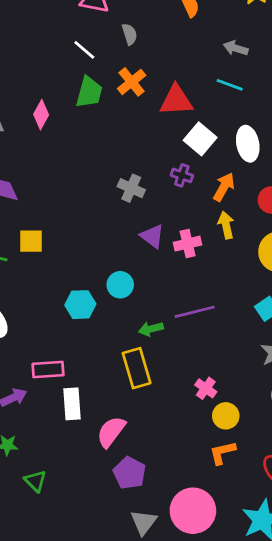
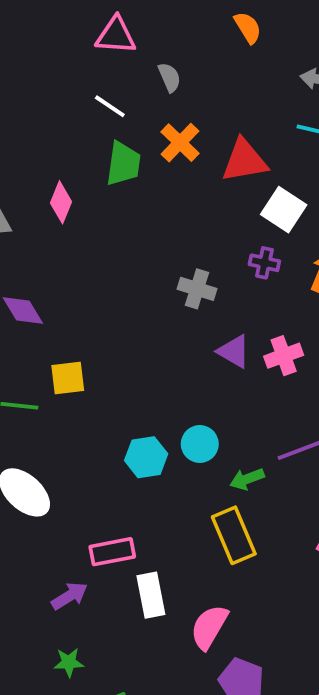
cyan circle: (120, 285) -> (200, 444), moved

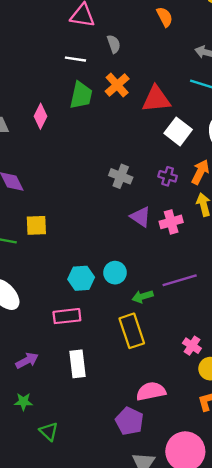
white line: (110, 106) -> (75, 59), turned -30
purple cross: (264, 263) -> (168, 176), moved
pink rectangle: (112, 552) -> (67, 316), moved
pink semicircle: (209, 627) -> (151, 391), moved, turned 44

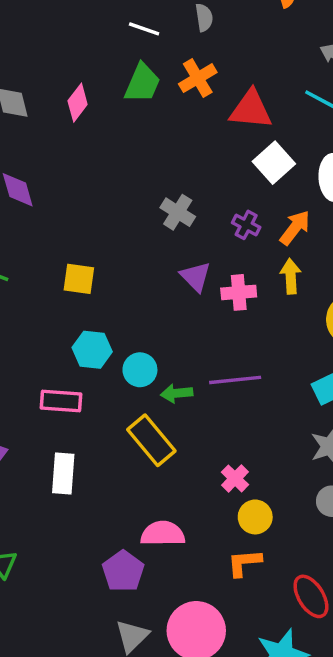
yellow square: (36, 225) -> (79, 279), moved
cyan circle: (115, 273) -> (140, 370), moved
yellow rectangle: (132, 331) -> (151, 440), turned -32

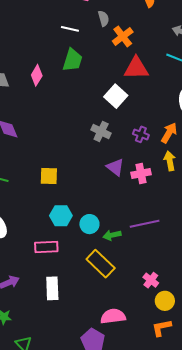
orange cross: (198, 78) -> (123, 36), moved
white square: (274, 163) -> (116, 96), moved

